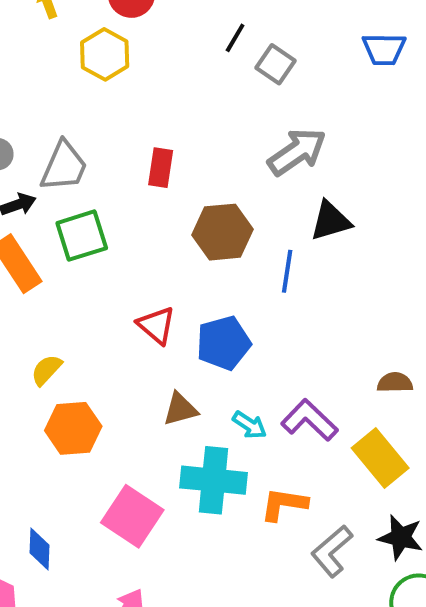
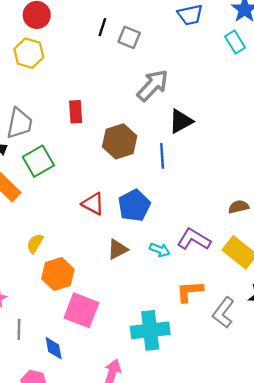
cyan cross: (214, 480) -> (150, 330), moved
pink square: (132, 516) -> (81, 310), moved

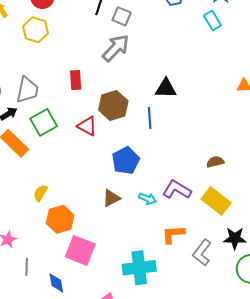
gray arrow: (153, 85) -> (116, 48), moved
black triangle: (181, 121) -> (166, 88), turned 30
red triangle: (93, 204) -> (87, 126), moved

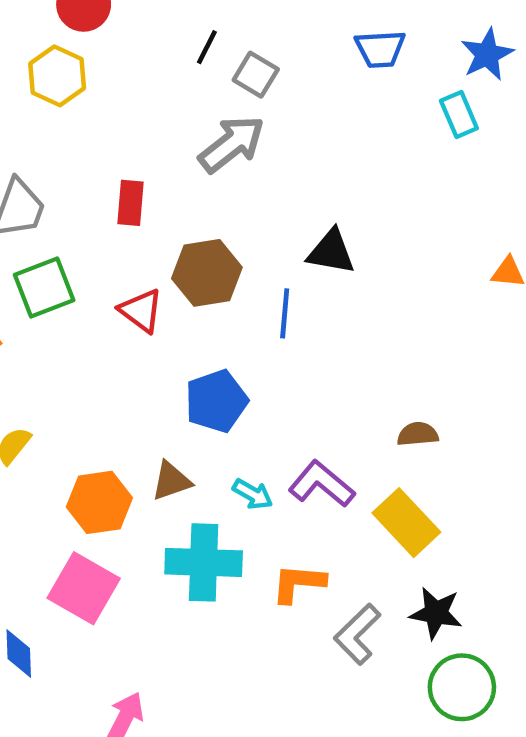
orange hexagon: (60, 219) -> (99, 502), moved
cyan cross: (139, 268) -> (204, 562), moved

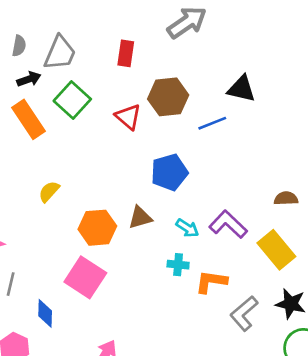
green square: (44, 287) -> (72, 100), turned -30
blue line: (285, 313) -> (212, 123), turned 60
cyan cross: (204, 562) -> (178, 265), moved, size x0.5

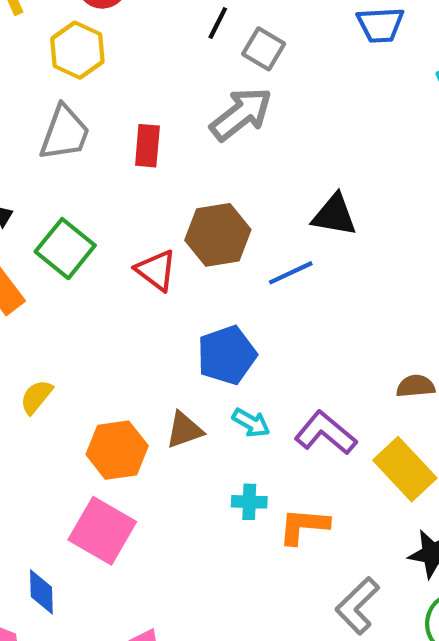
gray trapezoid: (60, 53) -> (65, 133), moved
red rectangle: (126, 53) -> (147, 146), moved
cyan arrow: (187, 228) -> (251, 423), moved
gray L-shape: (244, 313) -> (357, 606), moved

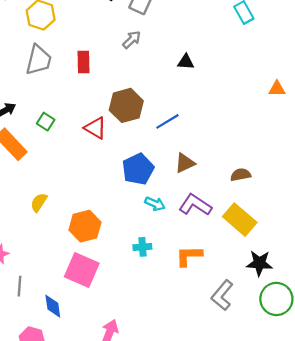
gray arrow: (241, 114) -> (132, 40), size x0.6
black triangle: (334, 215) -> (186, 62), moved, size x0.7
green square: (65, 249) -> (46, 122), size x0.6
brown triangle: (184, 430) -> (185, 163), moved
cyan cross: (249, 502) -> (142, 247), moved

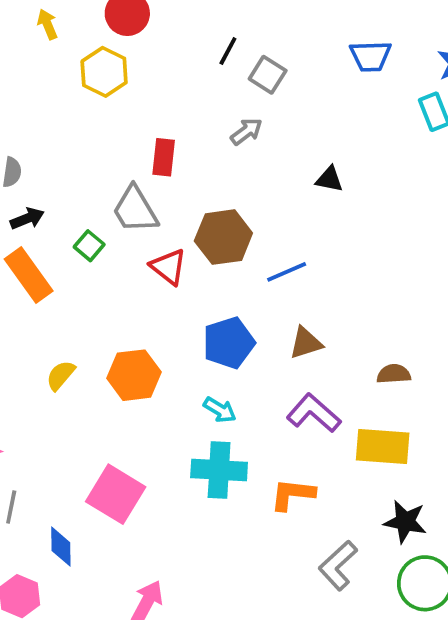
gray trapezoid: (39, 60) -> (135, 210), moved, turned 128
cyan arrow: (155, 204) -> (220, 410), moved
yellow rectangle: (240, 220) -> (383, 447), turned -44
orange hexagon: (85, 226) -> (134, 375), moved
cyan cross: (142, 247) -> (219, 470), size x1.8

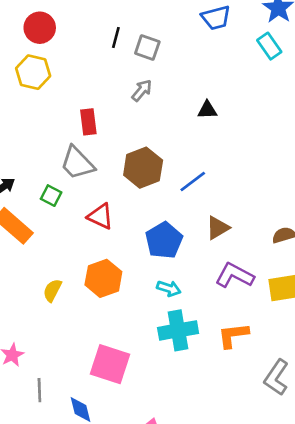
red triangle: (168, 267) -> (100, 216), moved

